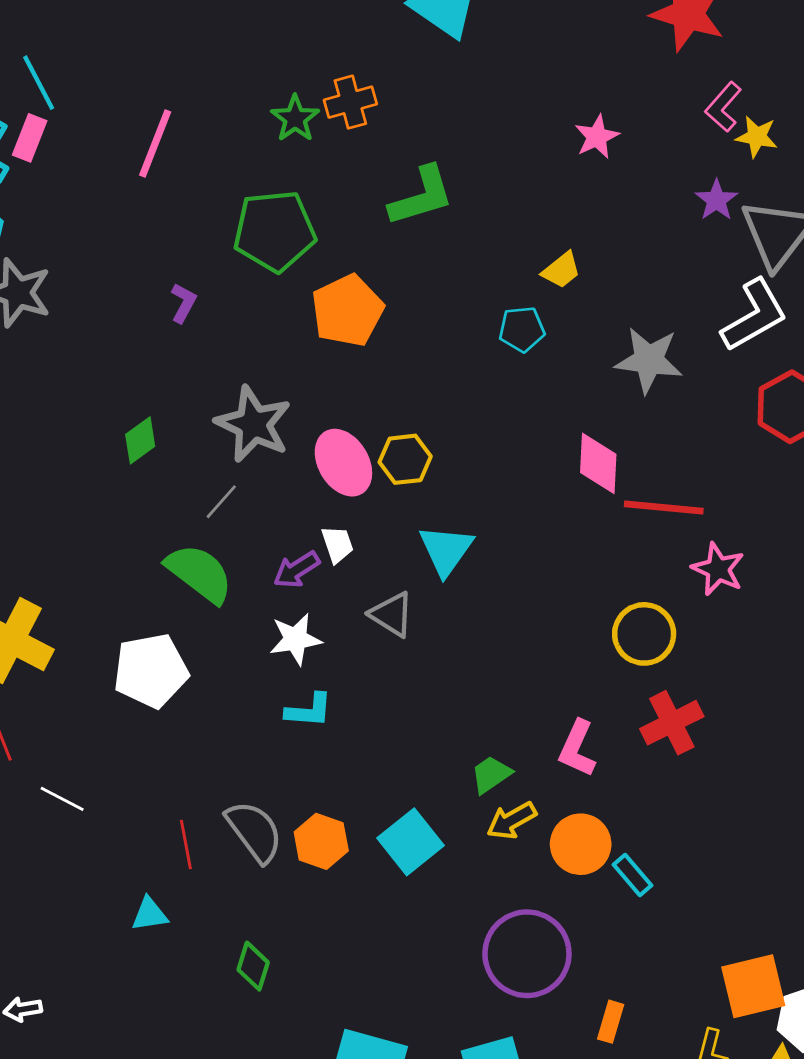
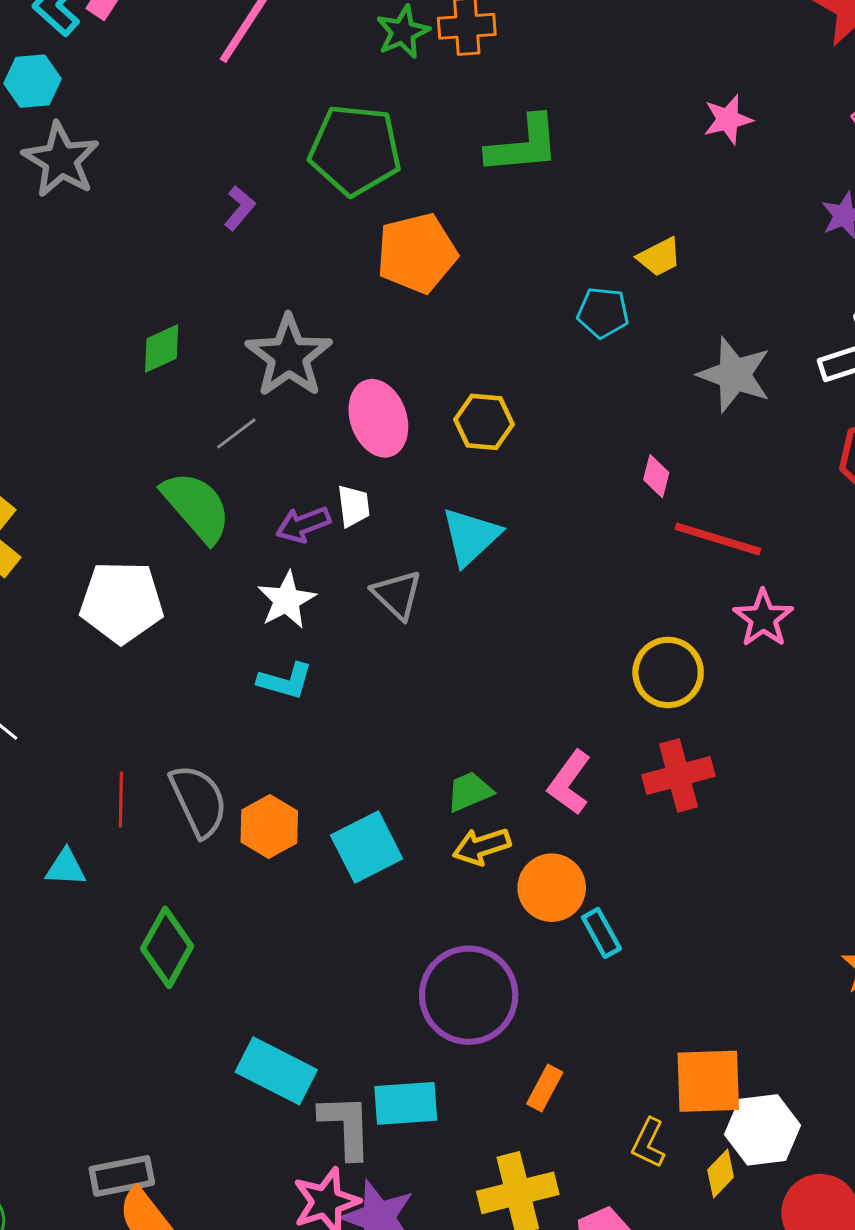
yellow hexagon: (405, 459) -> (484, 422), moved
pink diamond: (598, 463) -> (656, 476), size x0.6
white star: (295, 639) -> (287, 600), turned -30
green diamond: (253, 966) -> (167, 947), size x1.4

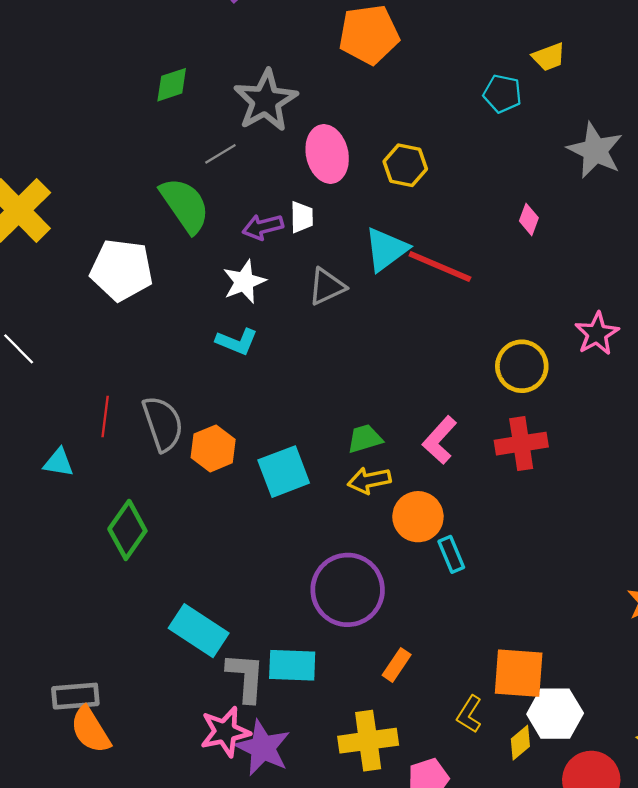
red line: (718, 539) -> (440, 266), moved
gray triangle: (397, 595) -> (327, 287), turned 45

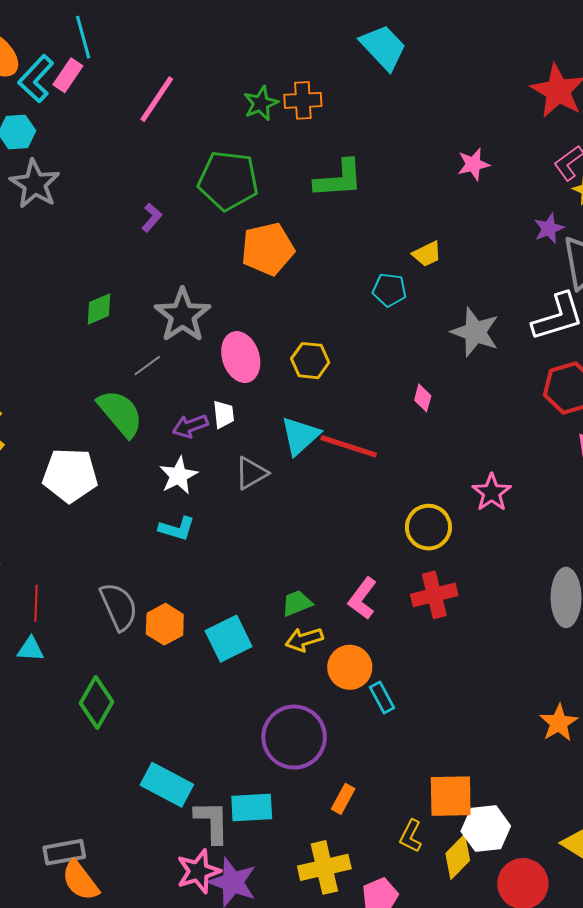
red line: (105, 416) -> (36, 603), moved
yellow diamond: (520, 743) -> (458, 857), size x1.4

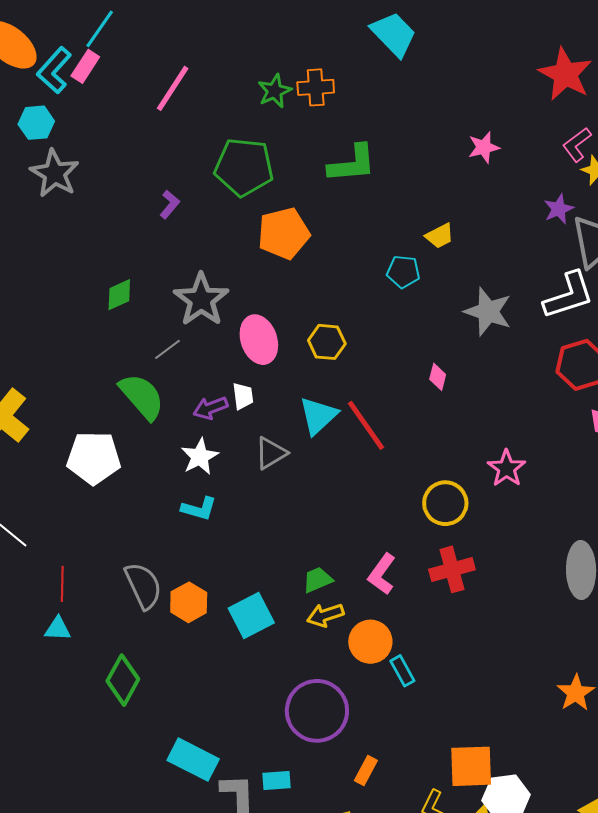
cyan line: (83, 37) -> (100, 29), turned 51
red line: (349, 446) -> (366, 425), turned 38
cyan rectangle: (252, 808) -> (277, 780), size x0.7

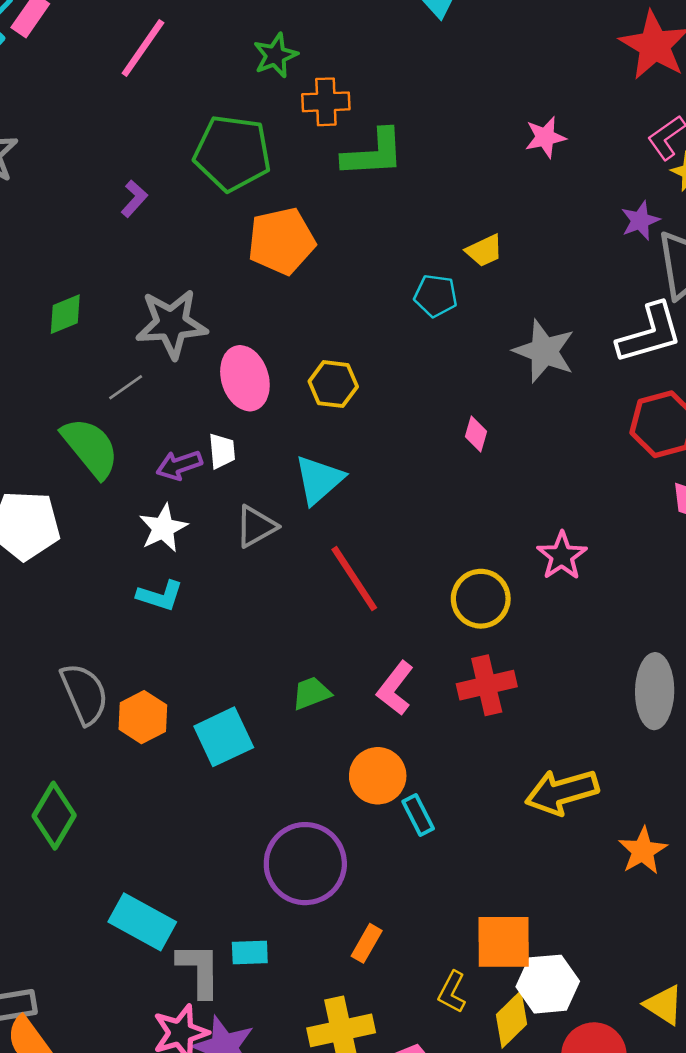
orange cross: (316, 87) -> (326, 102), moved
gray star: (201, 300) -> (172, 324), turned 30
red line: (366, 425) -> (354, 579), moved
yellow arrow: (325, 615) -> (562, 792), moved, size x1.5

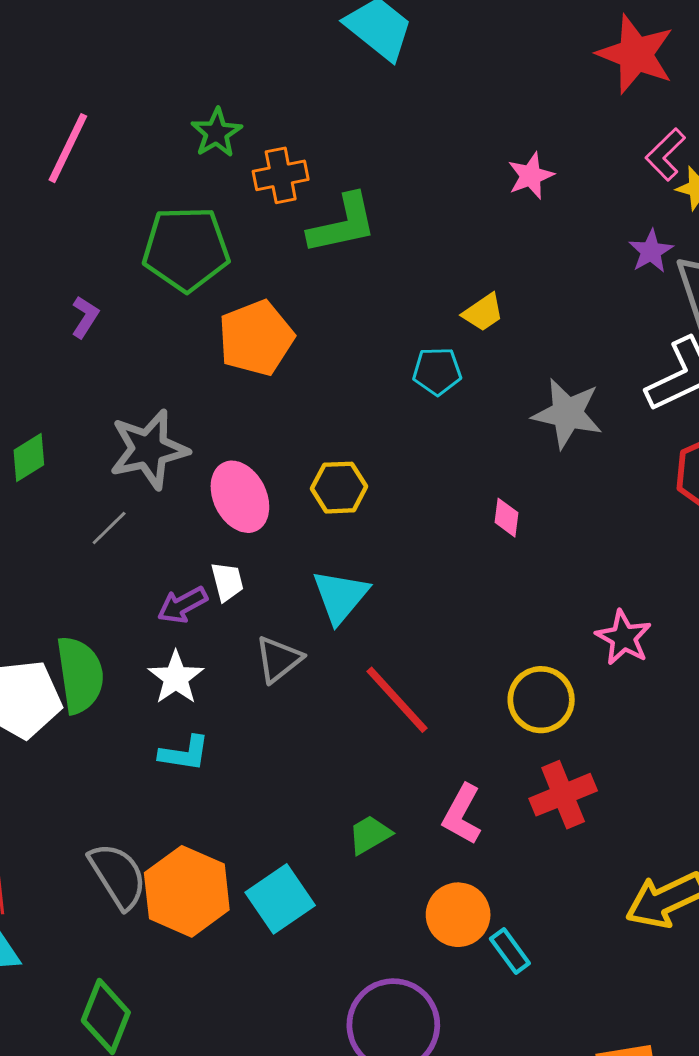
green semicircle: (90, 448) -> (80, 675), moved, turned 40
orange hexagon: (143, 717) -> (187, 891), size x1.5

